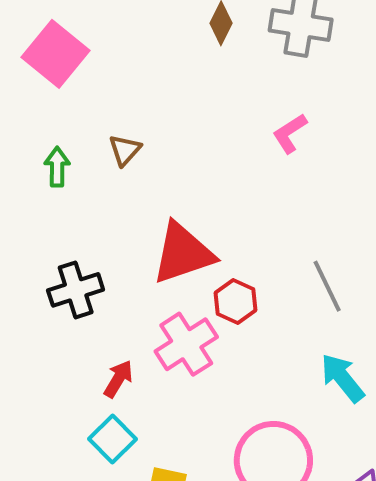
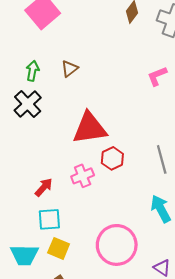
black cross: (76, 290) -> (28, 104), moved, turned -36
pink cross: (186, 344) -> (83, 176), size x0.7
cyan square: (113, 439) -> (49, 219), moved, turned 30

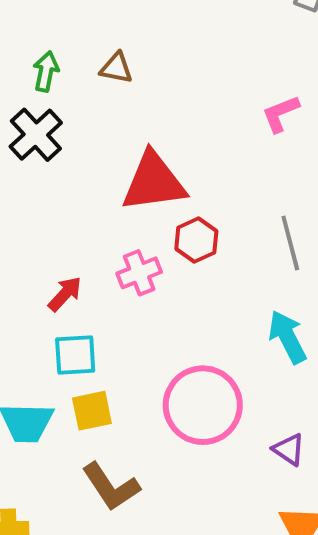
brown triangle: (69, 69) -> (116, 68), turned 48
pink L-shape: (157, 76) -> (280, 114), moved
yellow square: (59, 248) -> (92, 411), turned -35

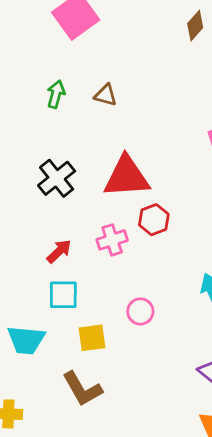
black cross: (36, 135) -> (57, 178), moved
pink circle: (203, 405) -> (140, 311), moved, size x0.5
yellow square: (92, 411) -> (92, 338), moved

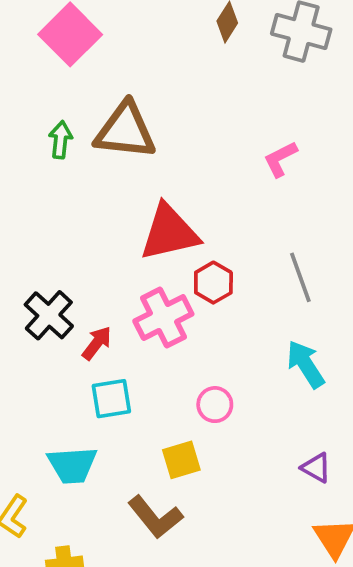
brown triangle: (106, 95) -> (125, 131), size x2.0
black cross: (57, 178) -> (49, 315), moved
pink cross: (112, 240) -> (163, 318), size x1.4
yellow square: (92, 338) -> (181, 460), moved

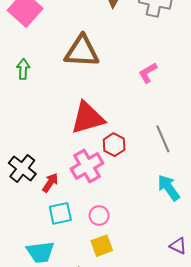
brown triangle: (125, 131) -> (82, 51), moved
pink circle: (215, 405) -> (99, 216), moved

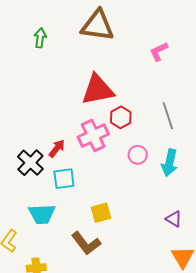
black cross: (22, 168) -> (30, 163), moved
cyan arrow: (169, 188) -> (169, 163), turned -136
pink circle: (99, 216) -> (138, 155), moved

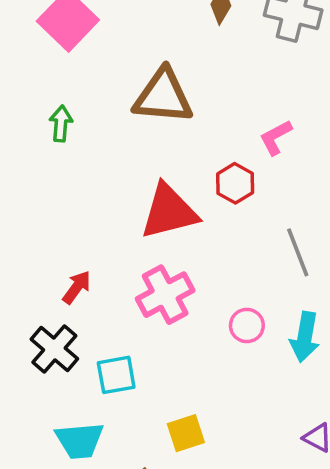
red hexagon: (121, 117) -> (235, 183), moved
red arrow: (57, 148) -> (77, 287), moved

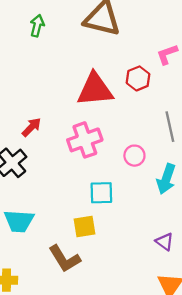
pink circle: (247, 325) -> (134, 156), moved
cyan square: (116, 375) -> (101, 193), moved

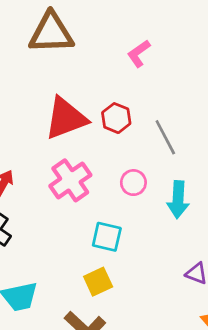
red hexagon: (138, 78) -> (116, 118), moved
cyan square: (101, 193) -> (107, 237), turned 30

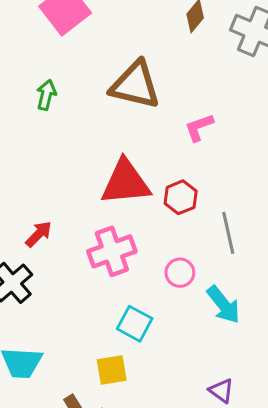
pink L-shape: (139, 54) -> (199, 127), moved
cyan arrow: (178, 200) -> (223, 305), turned -57

